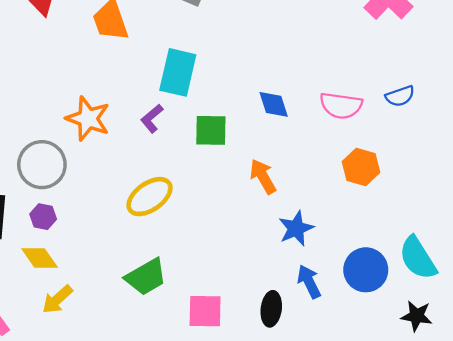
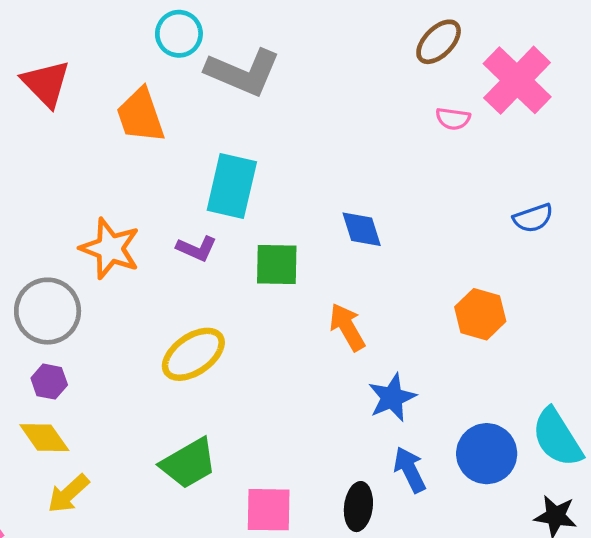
pink semicircle: (341, 106) -> (453, 119), moved, size x0.6
purple L-shape: (152, 119) -> (197, 249), turned -116

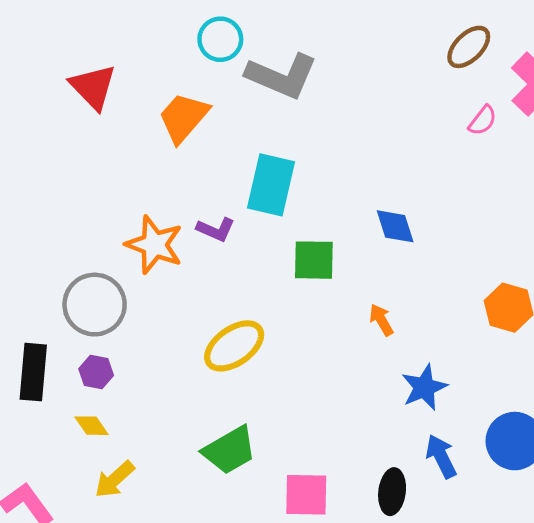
orange trapezoid: (140, 115) -> (184, 117), turned 60
pink semicircle: (453, 119) -> (483, 121), turned -60
purple L-shape: (197, 249) -> (216, 229), moved
orange arrow: (347, 327) -> (381, 320), size x0.7
yellow diamond: (44, 438) -> (92, 426), size x0.7

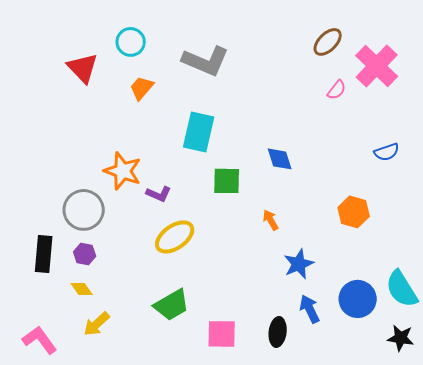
cyan circle: (220, 39) -> (131, 42), moved
orange trapezoid: (184, 117) -> (142, 88), size x0.7
purple L-shape: (216, 229) -> (159, 194), moved

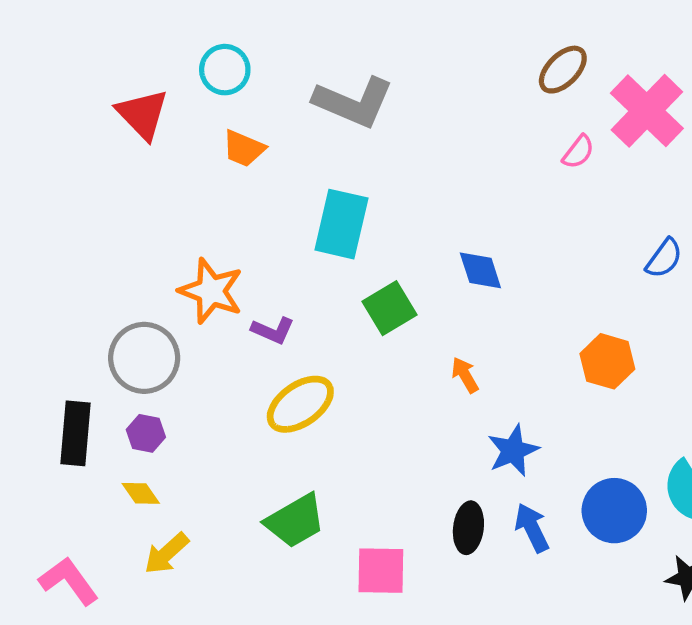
orange trapezoid: (142, 88) -> (244, 149), turned -108
blue semicircle: (387, 152) -> (664, 258), turned -35
green square: (227, 181) -> (390, 308), turned -32
black ellipse: (278, 332) -> (468, 528), moved

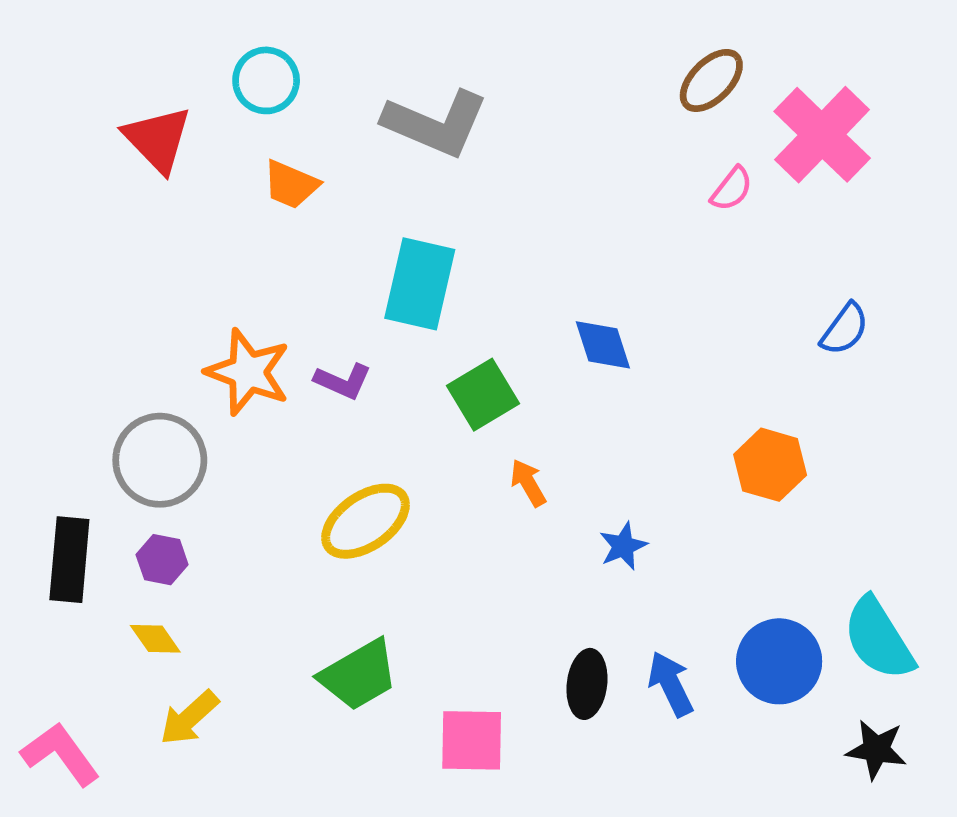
purple L-shape: (273, 330) -> (343, 381), moved
orange arrow: (465, 375) -> (528, 483), moved
blue star: (513, 451) -> (623, 546), moved, size x0.7

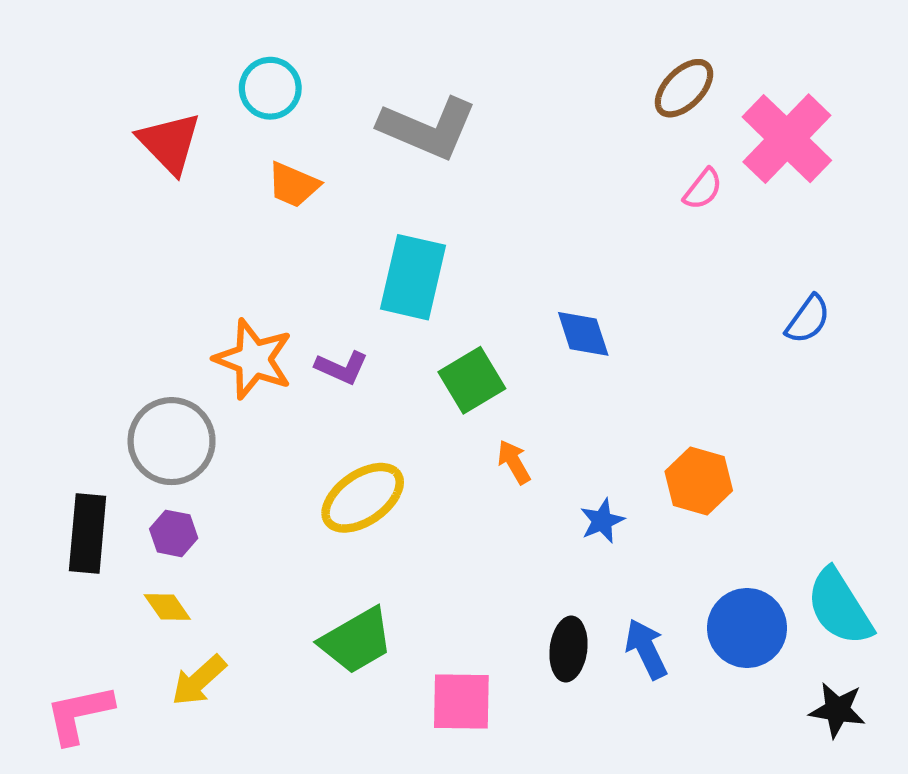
orange hexagon: (770, 465) -> (699, 481), moved
pink L-shape: (60, 754) -> (79, 714), turned -66

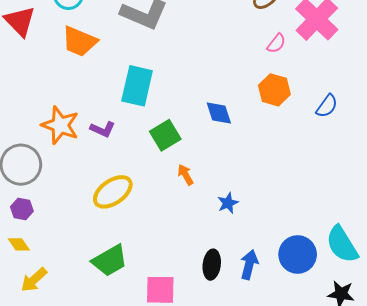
orange trapezoid: (293, 185) -> (79, 41), size x1.4
orange hexagon: (699, 481) -> (274, 90), moved
blue arrow: (646, 649) -> (249, 265), turned 40

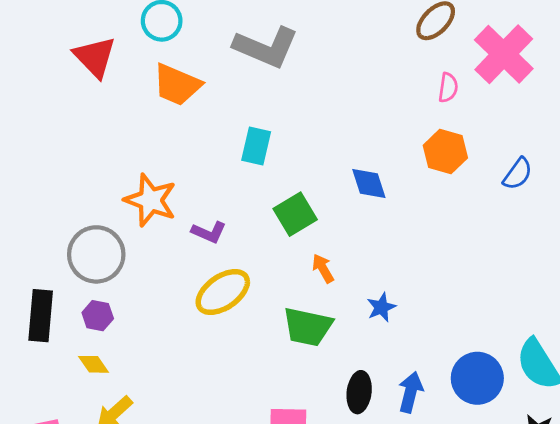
pink semicircle: (276, 43) -> (448, 88), turned -30
cyan rectangle: (137, 86) -> (256, 146), size x0.7
purple L-shape: (103, 129) -> (209, 232), moved
green trapezoid: (110, 261) -> (308, 327), moved, turned 42

